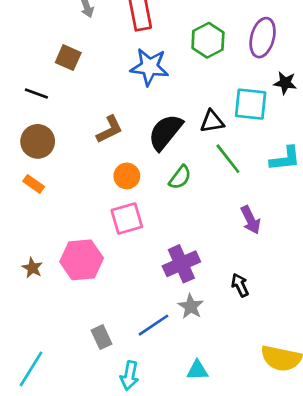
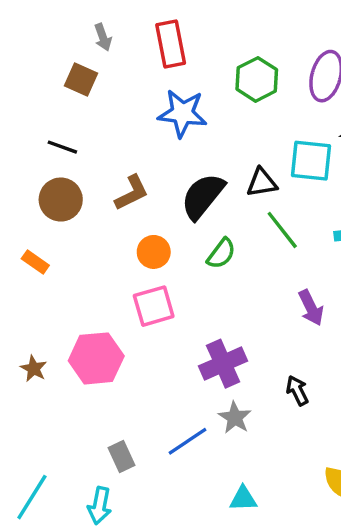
brown square: (68, 58) -> (81, 79), moved
black line: (36, 93) -> (62, 147), moved
brown circle: (38, 141) -> (61, 200), moved
cyan arrow: (129, 376) -> (100, 506), moved

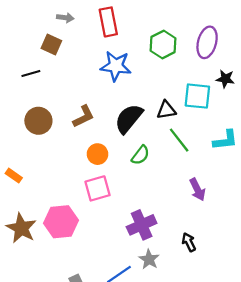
gray arrow: (103, 37) -> (65, 18), turned -63
black line: (62, 147) -> (31, 73), moved, turned -36
orange rectangle: (35, 262) -> (14, 176), moved
brown star: (34, 369) -> (21, 228), size x1.8

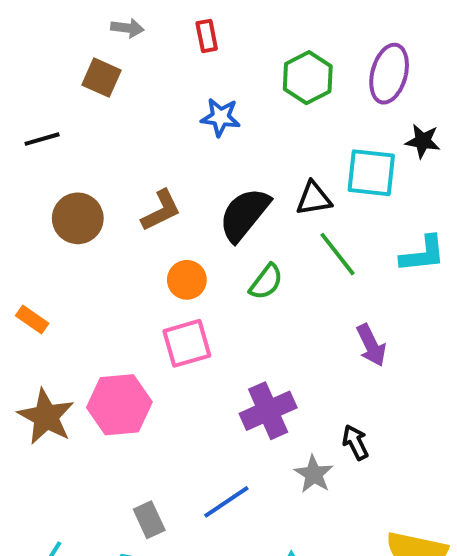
red rectangle: (108, 22) -> (207, 36), size x0.6
blue star: (116, 66) -> (221, 117), size x0.7
black line: (31, 73) -> (42, 139), moved
gray star: (149, 259) -> (314, 474), moved

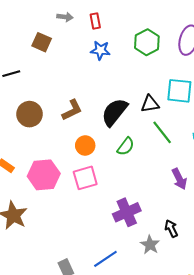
gray arrow: (127, 28) -> (65, 17), moved
blue star: (221, 117) -> (100, 50), moved
pink hexagon: (119, 405) -> (44, 175), moved

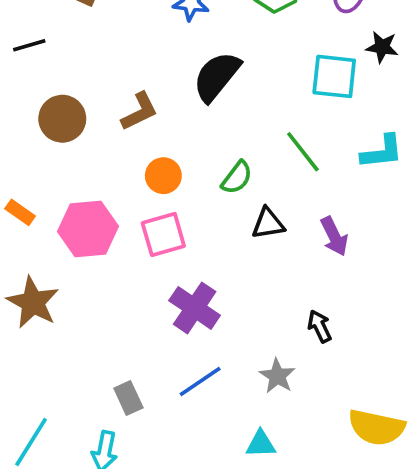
black triangle: (150, 104) -> (268, 223), moved
black semicircle: (115, 112) -> (217, 76), moved
purple cross: (127, 212) -> (195, 308), moved, turned -32
gray star: (150, 245) -> (277, 376), moved

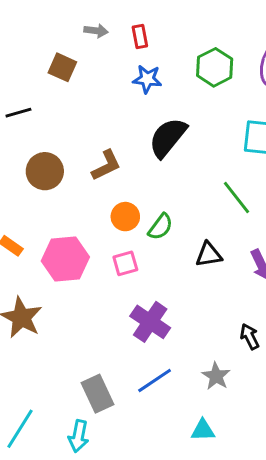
green semicircle: (237, 178) -> (160, 227), moved
pink square: (163, 234) -> (125, 263), size x0.7
gray rectangle: (128, 398) -> (97, 394), size x1.4

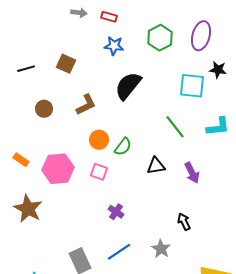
red rectangle: (140, 37) -> (109, 17), turned -63
brown square: (62, 67) -> (66, 64), moved
brown circle: (45, 171) -> (44, 109), size x0.7
pink square: (125, 263) -> (99, 172), turned 36
purple cross: (150, 322) -> (116, 212), size x0.6

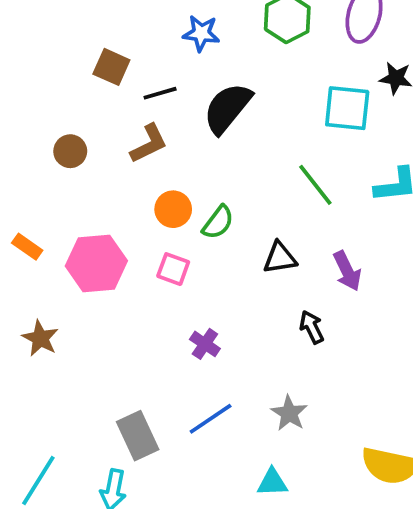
black line: (26, 69) -> (160, 93), moved
brown star: (28, 209) -> (40, 338), size x0.7
black arrow: (184, 222) -> (312, 327), moved

